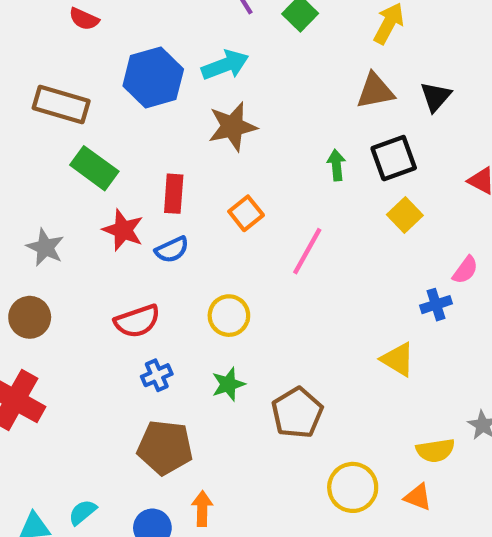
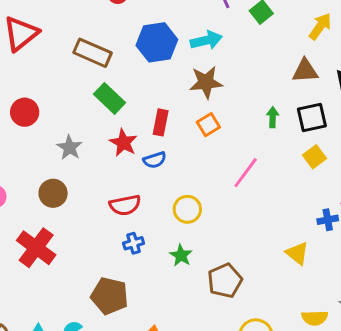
orange square: (246, 213) -> (208, 125), moved
green star: (228, 384) -> (181, 255), turned -30
brown pentagon: (165, 447) -> (110, 296), moved

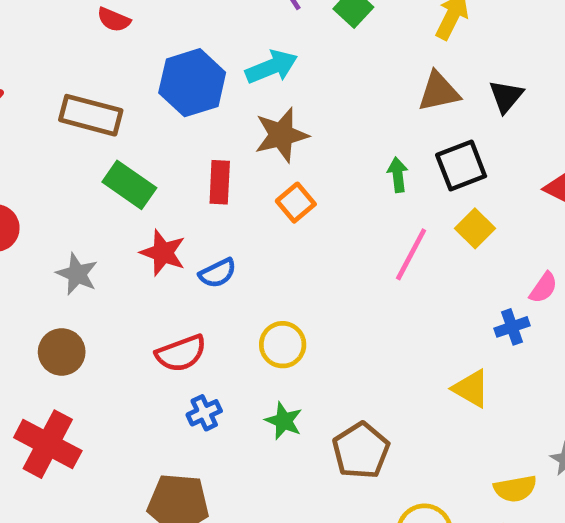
red rectangle: (161, 122) -> (220, 182), moved
pink line: (246, 173) -> (411, 254), moved

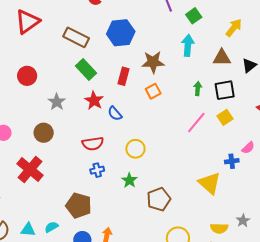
cyan arrow: (272, 67) -> (188, 45), moved, turned -75
blue semicircle: (218, 273) -> (115, 114), turned 63
yellow triangle: (471, 389) -> (209, 183), size x1.4

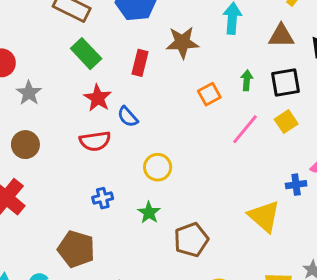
orange square: (153, 91) -> (209, 94), moved
gray star: (57, 102) -> (29, 93), moved
red semicircle: (93, 144) -> (95, 141), moved

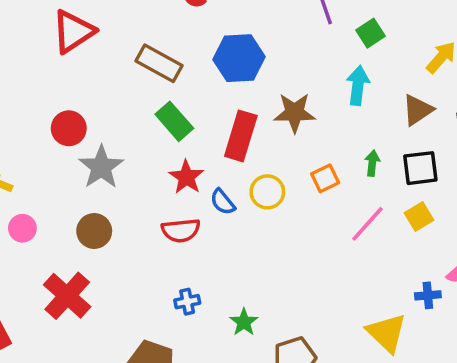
brown triangle: (281, 36) -> (418, 110), turned -36
red rectangle: (140, 63) -> (241, 136), size x1.5
gray star: (29, 93) -> (101, 167), size x1.4
yellow circle: (158, 167) -> (267, 192), moved

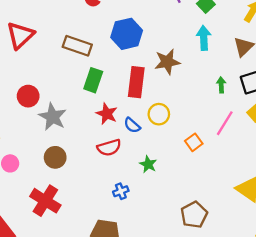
green rectangle: (174, 121) -> (93, 80), turned 70
orange square: (325, 178) -> (194, 142), moved
green star: (244, 322) -> (148, 164), moved

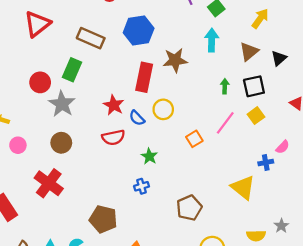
green rectangle: (93, 80) -> (72, 70), moved
blue cross: (121, 191) -> (141, 186), moved

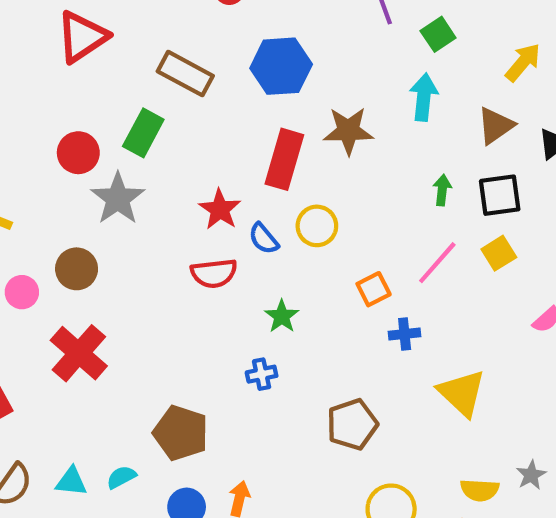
brown circle: (61, 143) -> (77, 269), moved
pink circle: (18, 145) -> (22, 292), moved
blue cross: (266, 162) -> (405, 334), moved

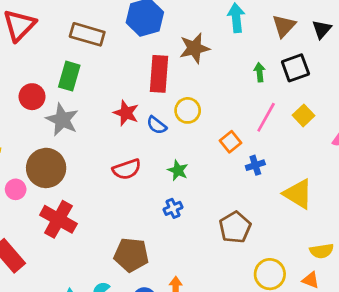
yellow square: (499, 253) -> (304, 115), moved
brown circle: (77, 269) -> (46, 168), size x1.5
red semicircle: (214, 273) -> (127, 169), moved

